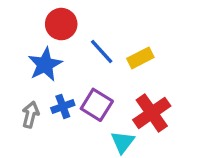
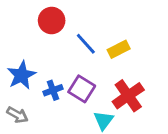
blue star: (45, 64) -> (21, 75), moved
gray arrow: (30, 115) -> (17, 115), moved, turned 105

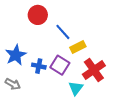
yellow rectangle: (119, 49) -> (78, 47), moved
blue cross: (53, 90) -> (39, 66), turned 32

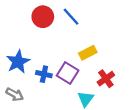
blue line: (63, 32) -> (71, 17), moved
red cross: (94, 70) -> (106, 79), size x0.7

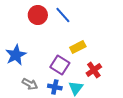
blue cross: (44, 74) -> (55, 87), moved
gray arrow: (15, 94) -> (30, 84), moved

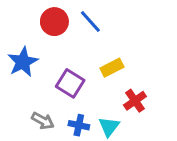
blue star: (16, 55) -> (23, 62), moved
purple square: (60, 65) -> (70, 83), moved

